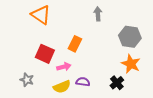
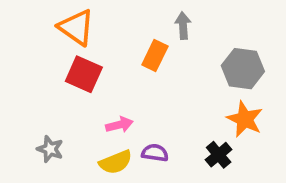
orange rectangle: (75, 44) -> (155, 56), moved
red square: (45, 54) -> (84, 74), moved

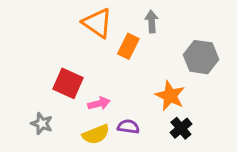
orange triangle: (76, 27) -> (97, 23), moved
red square: (84, 74) -> (68, 83), moved
orange star: (245, 119) -> (170, 96), moved

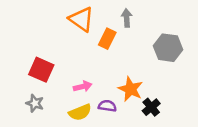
red square: (68, 83) -> (41, 70), moved
orange star: (170, 96) -> (131, 89), moved

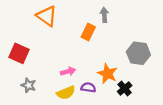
orange triangle: (81, 19) -> (47, 16), moved
gray hexagon: (168, 48) -> (138, 53), moved
red square: (41, 70) -> (19, 53), moved

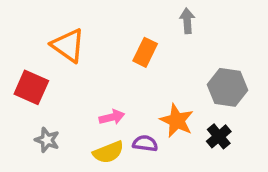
gray arrow: (104, 15) -> (187, 21), moved
orange triangle: (47, 16) -> (68, 45), moved
black cross: (125, 89) -> (219, 136), moved

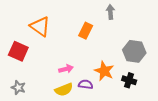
black cross: (219, 136) -> (129, 80), turned -32
gray star: (47, 140) -> (18, 88), moved

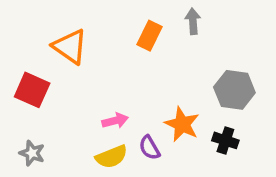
orange rectangle: (86, 31) -> (150, 36), moved
purple semicircle: (86, 84) -> (150, 148), turned -128

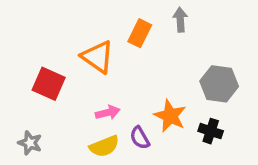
orange triangle: (70, 47) -> (98, 57), moved
red square: (32, 90) -> (49, 84), moved

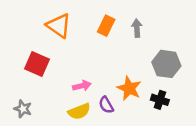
gray arrow: (180, 20) -> (137, 28), moved
orange triangle: (98, 57) -> (59, 26), moved

